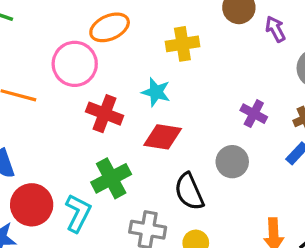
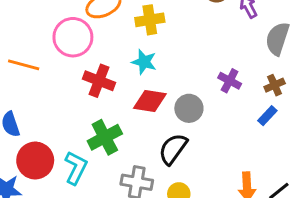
yellow cross: (182, 44) -> (150, 20), moved
gray circle: (232, 162) -> (189, 108), moved
black semicircle: (189, 192) -> (173, 149), turned 60

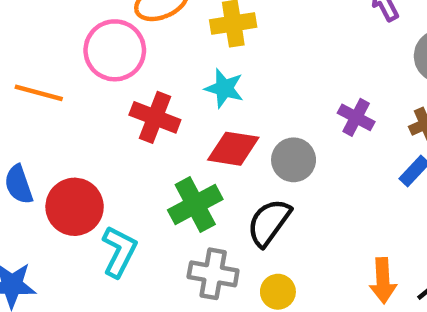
green cross: (105, 137) -> (195, 205), moved
red circle: (35, 161) -> (75, 207), moved

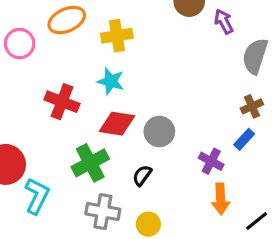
pink circle: (115, 50) -> (20, 44), moved, size x0.7
purple cross: (356, 117) -> (211, 161), moved
black semicircle: (269, 222) -> (142, 175), size x0.6
orange arrow: (383, 281) -> (221, 199), moved

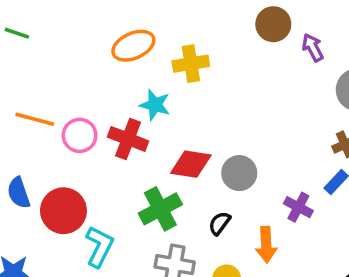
pink circle: (20, 44) -> (80, 135), moved
cyan star: (111, 81) -> (155, 105), moved
orange arrow: (221, 199) -> (266, 245), moved

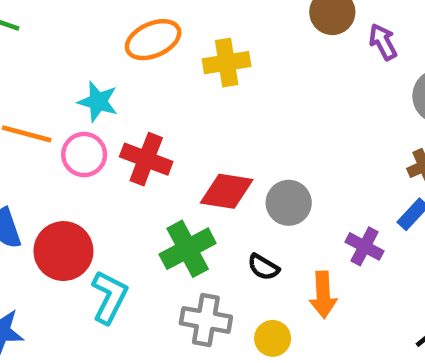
cyan star: (155, 105) -> (98, 102), moved
black semicircle: (220, 223) -> (263, 267), turned -95

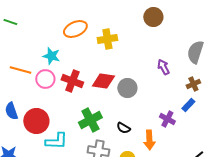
purple arrow: (383, 42) -> (163, 67), moved
red diamond: (227, 191) -> (103, 81), moved
gray circle: (289, 203) -> (127, 88), moved
cyan L-shape: (109, 297) -> (56, 141), turned 65

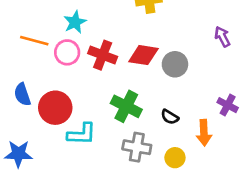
cyan star: (51, 56) -> (75, 22), turned 30
green cross: (90, 120) -> (126, 106), turned -35

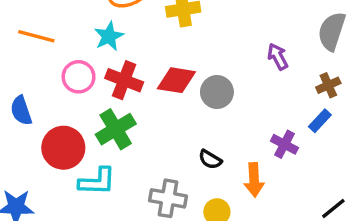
cyan star: (75, 22) -> (109, 36), moved
orange line: (34, 41) -> (36, 36), moved
blue semicircle: (22, 95) -> (21, 111), moved
green cross: (126, 106) -> (116, 129), moved, turned 32

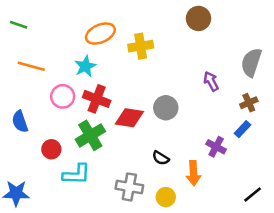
red diamond: (176, 80) -> (129, 118), moved
red circle: (63, 148) -> (51, 149), size x0.6

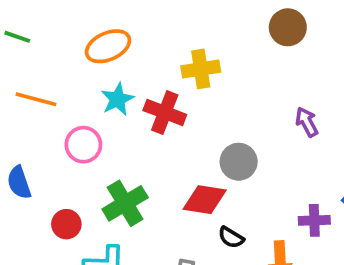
orange ellipse: (100, 34) -> (108, 46), moved
red cross: (97, 99) -> (165, 112), moved
red diamond: (129, 118) -> (205, 200), moved
purple cross: (216, 147) -> (314, 220), turned -30

